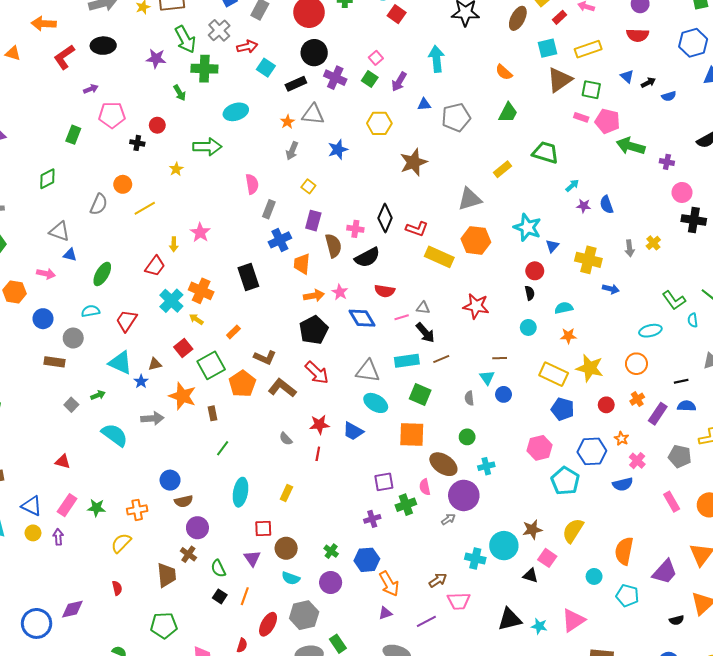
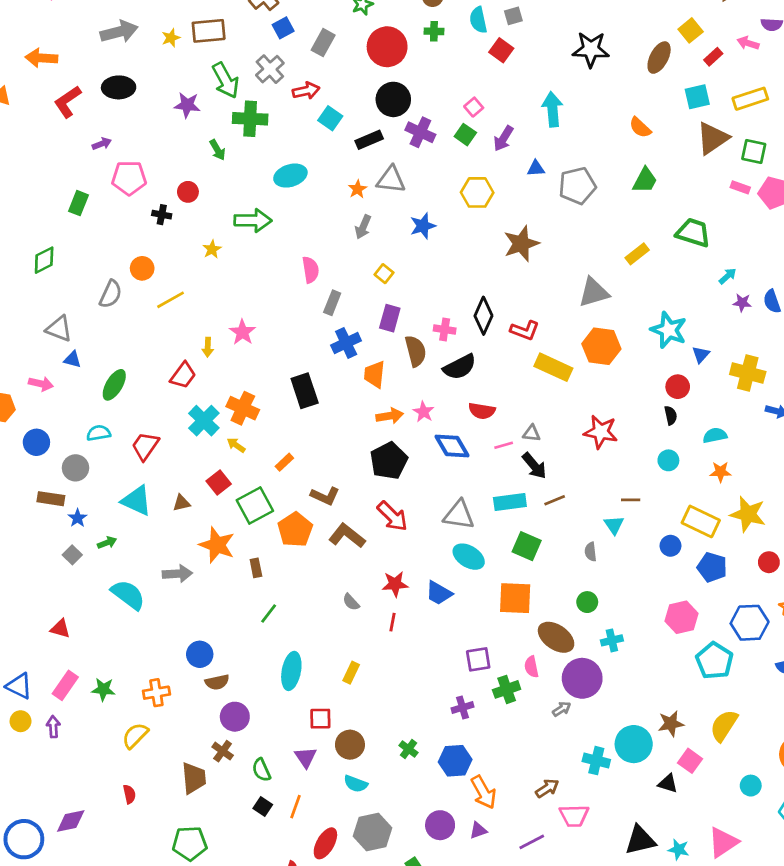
blue star: (141, 381) -> (78, 518), moved
blue circle: (504, 394) -> (670, 546), moved
purple circle: (331, 582) -> (440, 825), moved

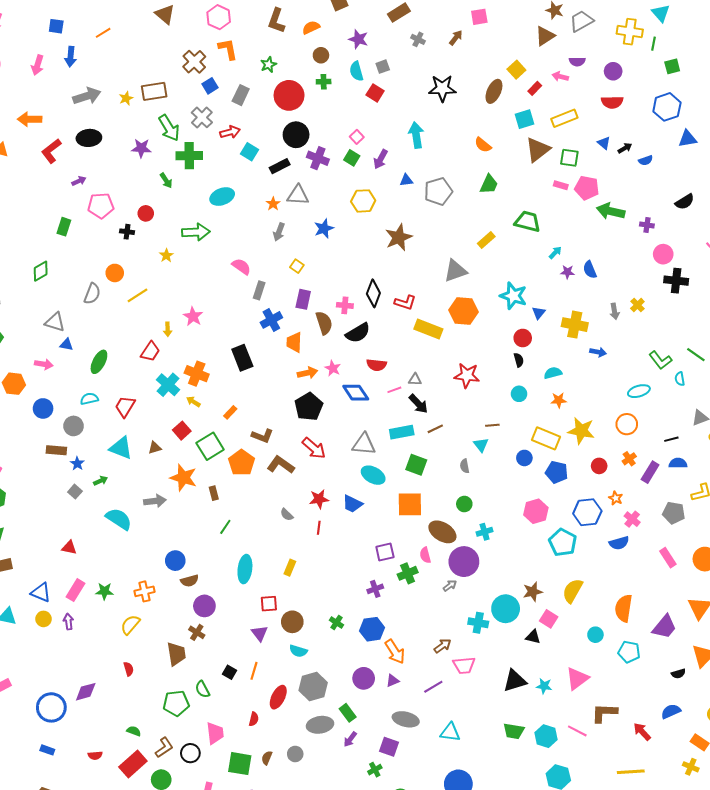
pink semicircle: (311, 270) -> (241, 266), turned -42
green semicircle: (261, 770) -> (202, 689), moved

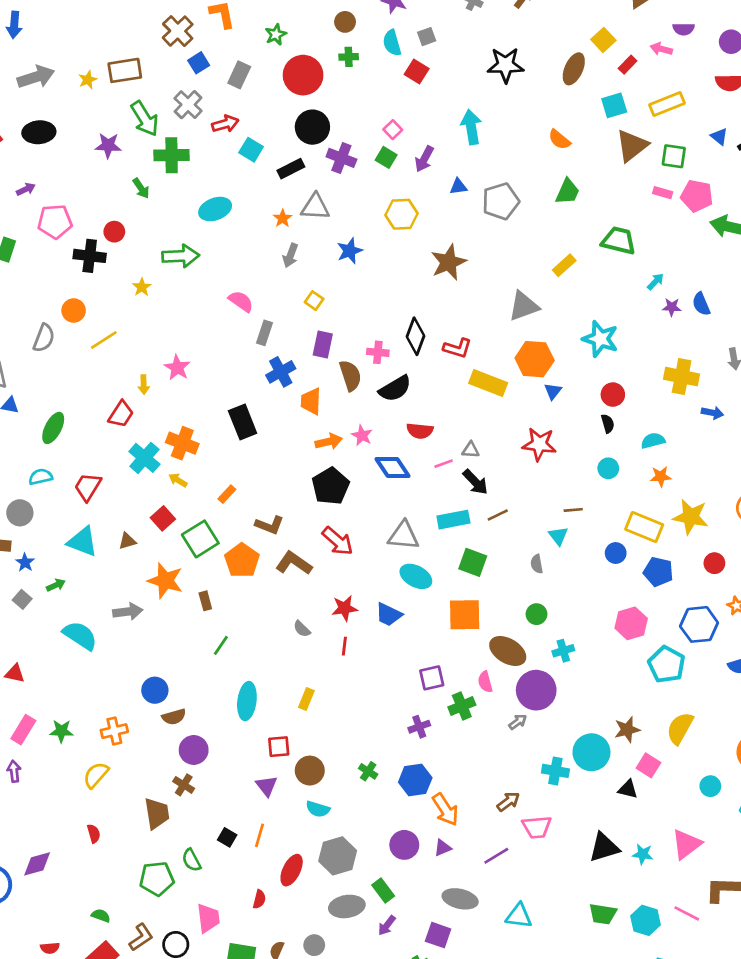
black cross: (127, 232) -> (90, 256), size x1.6
blue triangle: (539, 313) -> (553, 391), moved

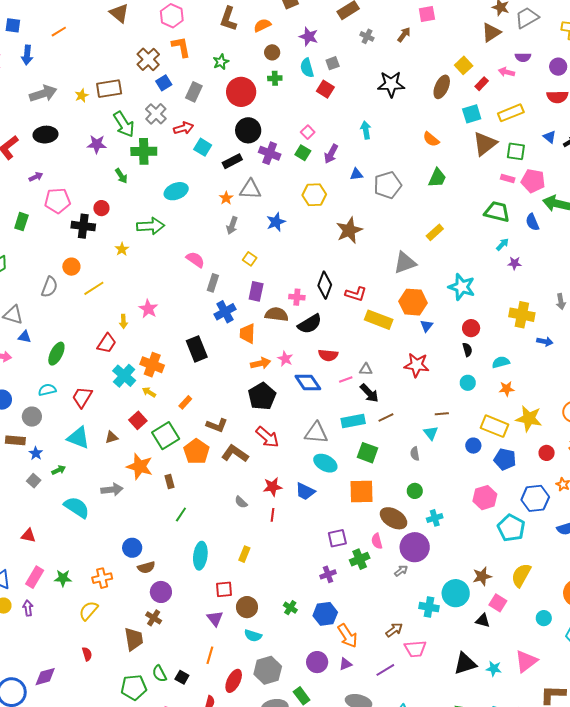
cyan arrow: (471, 127) -> (366, 130), size x0.7
green trapezoid: (619, 241) -> (497, 212), moved
blue semicircle: (701, 304) -> (532, 222), moved
brown semicircle: (350, 376) -> (277, 314), turned -65
black square: (227, 837) -> (182, 677), moved

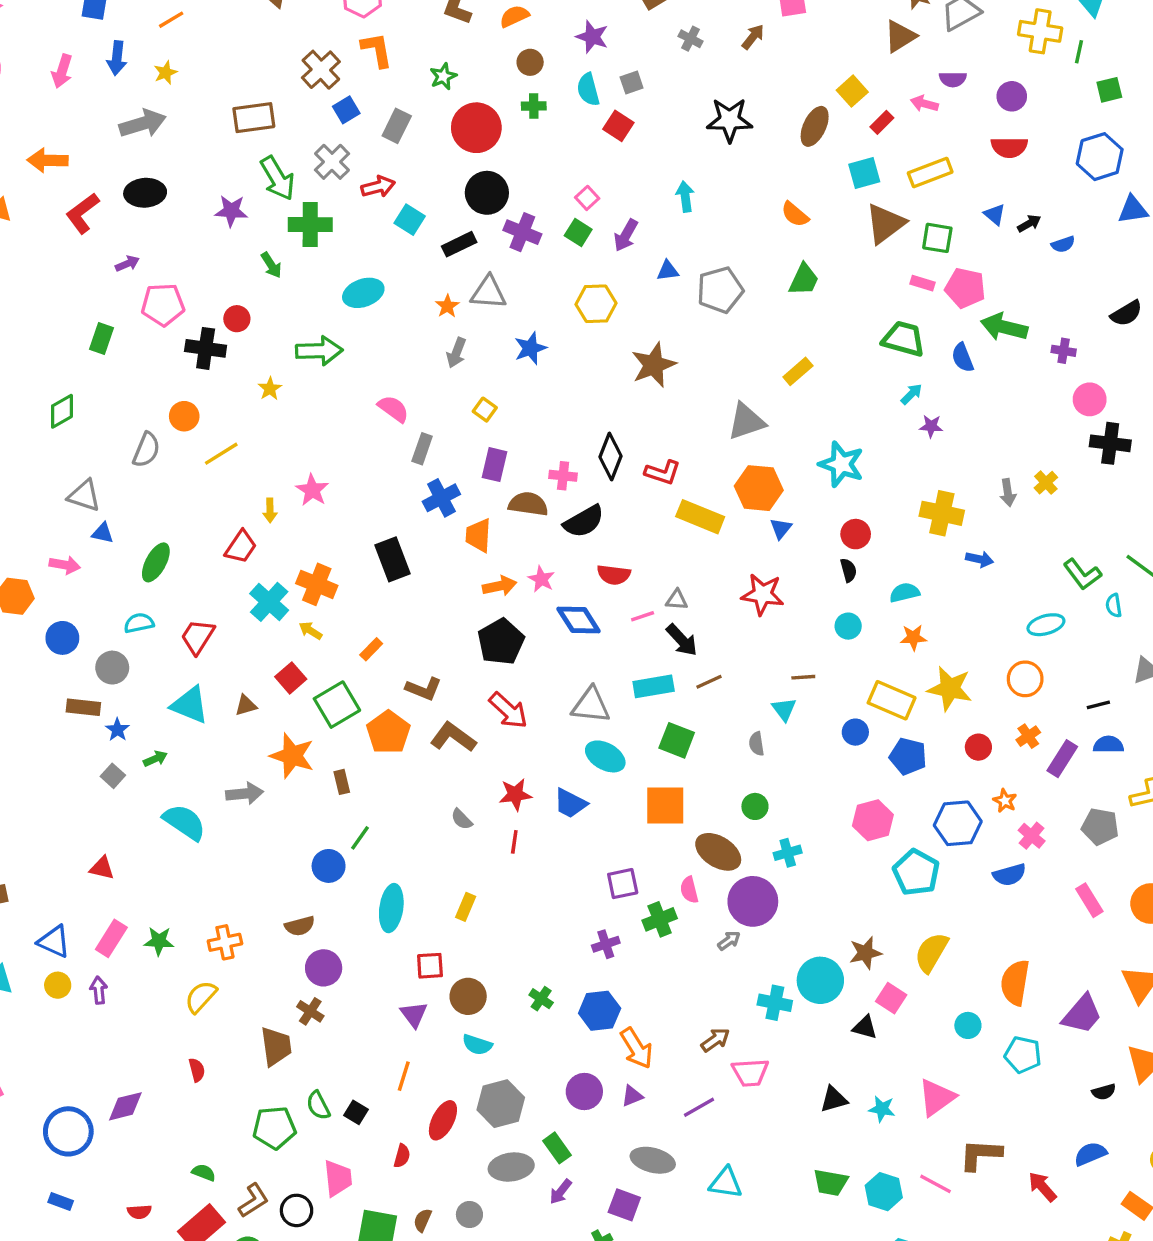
yellow star: (82, 96) -> (165, 73), moved
blue circle: (132, 548) -> (329, 866), moved
black triangle: (465, 664) -> (834, 1099), size x0.7

